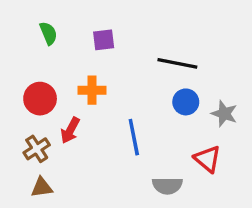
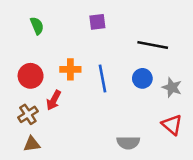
purple square: (104, 40) -> (97, 22), moved
black line: (177, 63) -> (153, 45), moved
blue line: (134, 137) -> (103, 78), moved
red triangle: (208, 159) -> (172, 125), moved

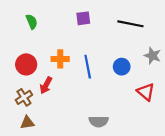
black line: (153, 45) -> (130, 24), moved
gray star: (172, 87) -> (152, 56), moved
red triangle: (172, 125) -> (146, 92), moved
gray semicircle: (128, 143) -> (99, 122), moved

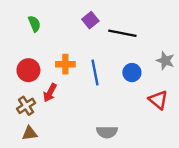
purple square: (83, 18) -> (90, 20), turned -32
black line: (130, 24) -> (122, 33), moved

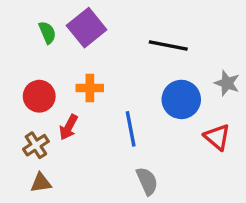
purple square: (90, 20) -> (87, 28), moved, size x1.6
blue line: (95, 73) -> (131, 129), moved
blue circle: (132, 73) -> (181, 99), size x1.5
gray semicircle: (107, 132) -> (147, 181), turned -114

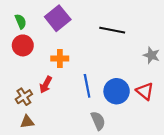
green semicircle: (47, 33) -> (21, 21), moved
red circle: (39, 96) -> (23, 45), moved
blue circle: (181, 99) -> (117, 91), moved

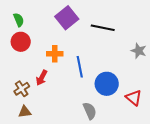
purple square: (58, 18) -> (67, 18), moved
blue line: (87, 86) -> (80, 67), moved
red triangle: (145, 91) -> (134, 98), moved

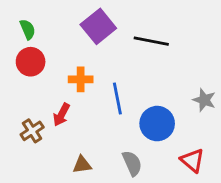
gray star: (139, 51) -> (204, 100), moved
red triangle: (134, 98) -> (192, 160), moved
brown triangle: (25, 112) -> (82, 165), moved

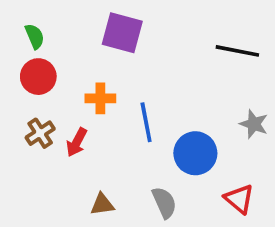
purple square: (98, 26) -> (122, 33), turned -36
black line: (151, 41) -> (237, 51), moved
brown cross: (32, 131) -> (40, 133), moved

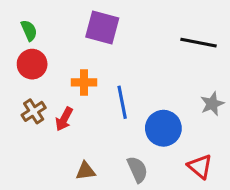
gray star: (254, 124) -> (212, 104), turned 30

